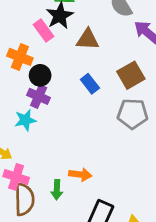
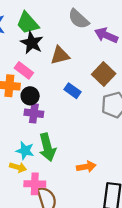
pink rectangle: (43, 30) -> (24, 70), moved
cyan star: (25, 120) -> (25, 151), moved, turned -30
green arrow: (57, 190) -> (47, 147), moved, size x1.6

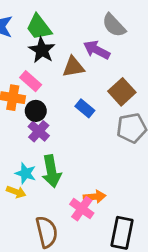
gray semicircle: (79, 19) -> (114, 25), moved
purple arrow: (106, 35) -> (97, 50), moved
purple cross: (34, 113) -> (39, 131), turned 30
pink cross: (35, 184) -> (82, 209), moved, turned 30

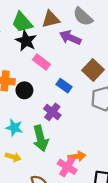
brown triangle: (73, 67) -> (51, 19), moved
pink rectangle: (31, 81) -> (41, 62), moved
purple cross: (39, 131) -> (52, 112), moved
cyan star: (26, 173) -> (14, 128), moved

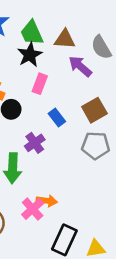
pink rectangle: (41, 62) -> (40, 84), turned 56

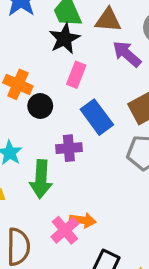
blue rectangle: (57, 118) -> (97, 117), size x1.5
purple cross: (35, 143) -> (69, 148), turned 30

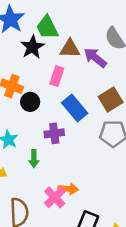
brown triangle: (108, 20) -> (70, 49), moved
black star: (64, 39) -> (32, 47), moved
green arrow: (41, 179) -> (34, 159), size x0.6

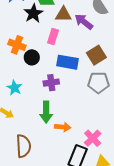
blue rectangle: (75, 108) -> (67, 62), turned -40
green arrow: (34, 159) -> (46, 112), moved, size x1.5
pink cross: (55, 197) -> (93, 138), moved

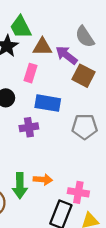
brown square: (96, 55) -> (83, 76), moved, turned -30
green arrow: (46, 112) -> (20, 186), moved
pink cross: (93, 138) -> (78, 192), turned -36

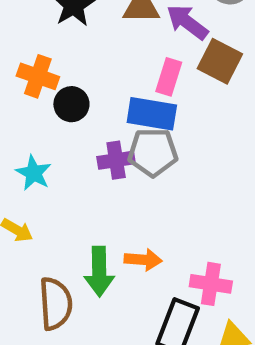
pink rectangle: (30, 73) -> (169, 77), moved
gray pentagon: (85, 127) -> (153, 152), moved

